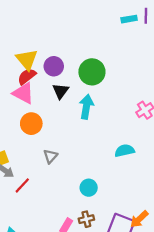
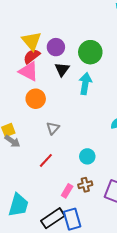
red line: (22, 185) -> (46, 160), moved

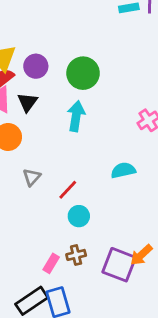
black triangle: (62, 69) -> (27, 102), moved
red line: (46, 160) -> (68, 190), moved

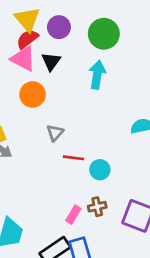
red line: (68, 190) -> (73, 158), moved, turned 54

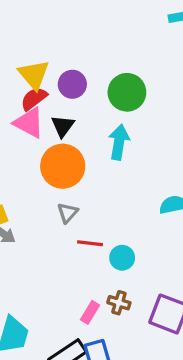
orange circle: (33, 94) -> (63, 166), moved, size x1.4
brown cross: (97, 207) -> (119, 303), turned 30

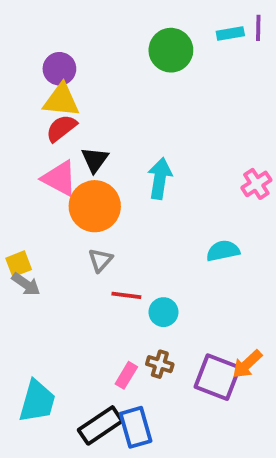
yellow triangle: (34, 75) -> (61, 100), turned -44
purple circle: (72, 84) -> (59, 69), moved
green circle: (127, 92) -> (171, 50), moved
pink triangle: (29, 123) -> (59, 178), moved

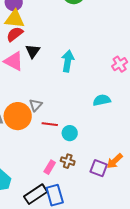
orange circle: (95, 206) -> (18, 116), moved
purple square: (217, 377) -> (99, 168), size x0.7

